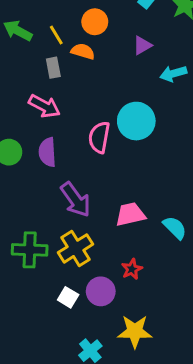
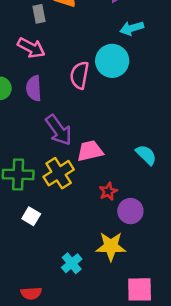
cyan arrow: (173, 74) -> (132, 28), moved
pink trapezoid: (130, 214) -> (90, 151), moved
purple circle: (101, 291) -> (130, 211), moved
white square: (68, 297) -> (31, 216), moved

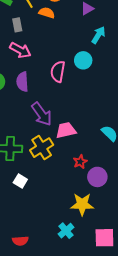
gray rectangle: (39, 14) -> (17, 25), moved
cyan arrow: (132, 28) -> (98, 35), turned 138
cyan circle: (112, 61) -> (83, 60), size x0.7
cyan cross: (72, 263) -> (66, 231), moved

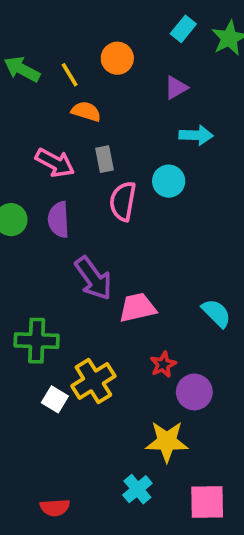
orange semicircle: (47, 13) -> (86, 111), moved
gray rectangle: (17, 25) -> (104, 159), moved
cyan arrow: (98, 35) -> (196, 135), turned 60
yellow cross: (42, 148) -> (93, 381), moved

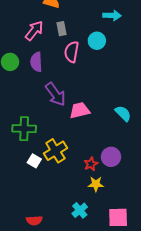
pink arrow: (55, 163) -> (34, 31), turned -80
red star: (163, 364) -> (91, 164), moved
yellow star: (167, 442) -> (96, 184), size x0.7

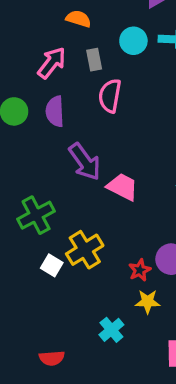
cyan circle: (97, 41) -> (133, 41), moved
pink trapezoid: (80, 110) -> (122, 187), turned 40
green cross: (24, 129) -> (36, 215), turned -30
cyan cross: (80, 210) -> (111, 330), moved

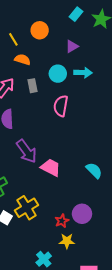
pink semicircle: (110, 96) -> (61, 106), moved

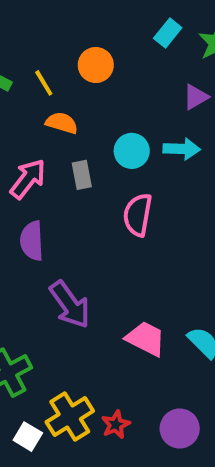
purple triangle: (72, 46) -> (196, 97), moved
pink trapezoid: (51, 167) -> (146, 339), moved
red star: (62, 221) -> (116, 425), moved

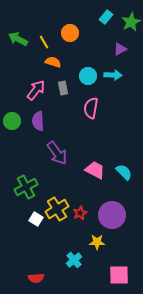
purple circle: (180, 429) -> (112, 215), size x1.4

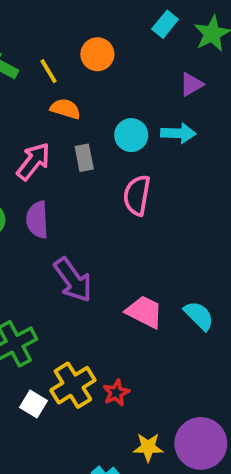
purple circle: (112, 215) -> (201, 443), moved

